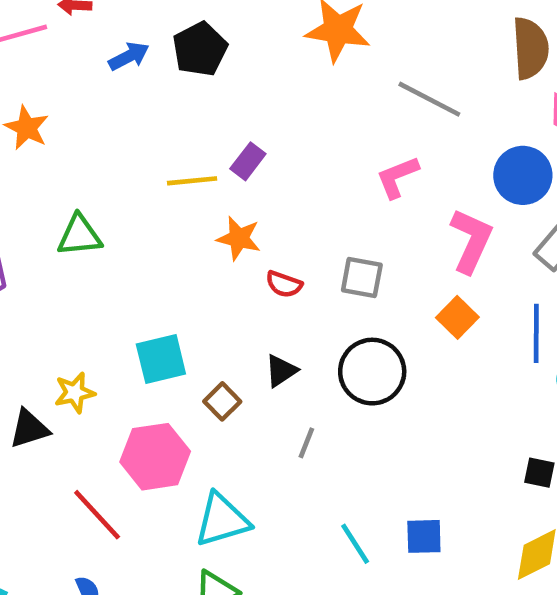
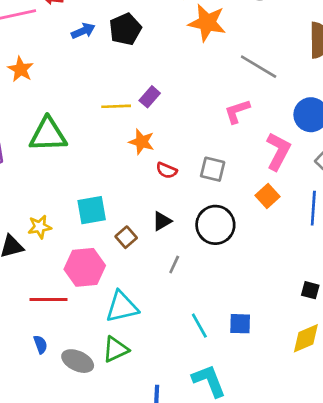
green triangle: (79, 236) -> (48, 135), size x1.4
red line: (97, 515) -> (49, 299), turned -51

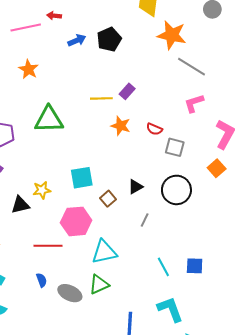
gray line: (259, 67) -> (191, 67), moved
red semicircle: (167, 170) -> (154, 129), moved

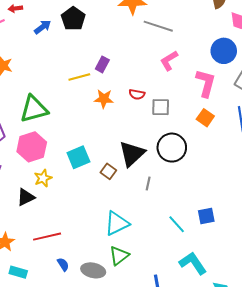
black triangle: (135, 187) -> (132, 154), size x1.8
pink hexagon: (76, 221) -> (32, 147), moved
red line: (48, 246) -> (47, 237), moved

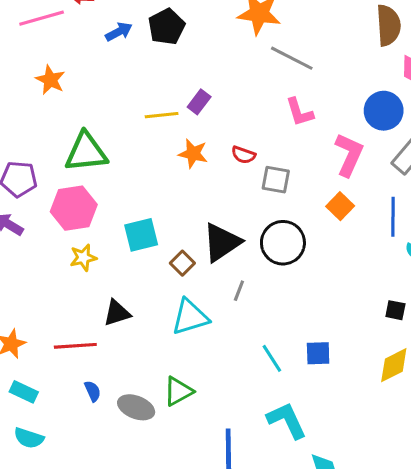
pink L-shape: (169, 61) -> (299, 112), turned -85
black triangle: (26, 197) -> (117, 313), moved
cyan triangle: (117, 223) -> (190, 317), moved

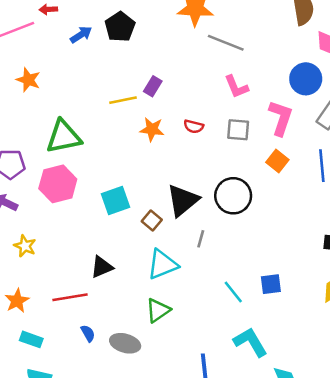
gray square: (276, 180) -> (238, 130), moved
yellow star: (83, 258) -> (25, 246), moved, turned -30
green triangle: (178, 391) -> (158, 310), moved

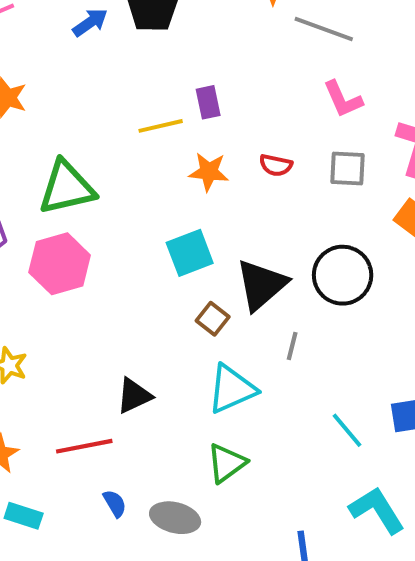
purple rectangle: (153, 86) -> (208, 102), turned -42
cyan square: (116, 200) -> (190, 253), moved

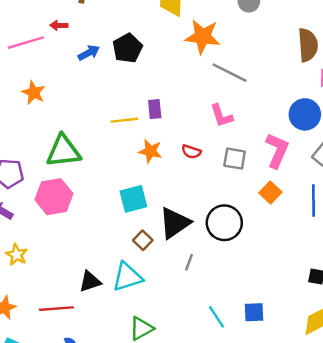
pink L-shape: (343, 99) -> (222, 116), moved
cyan triangle: (232, 389) -> (127, 277), moved

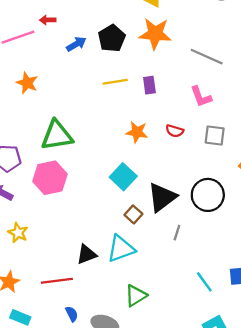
orange star: (203, 37) -> (155, 34), moved
purple rectangle: (155, 109) -> (149, 85), moved
yellow line: (124, 120) -> (115, 82), moved
cyan square: (133, 199) -> (123, 177), turned -30

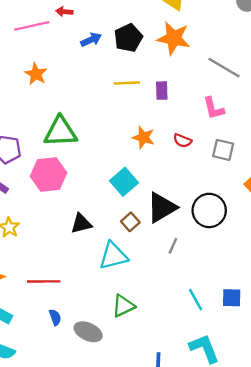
black triangle: (87, 254) -> (81, 224), moved

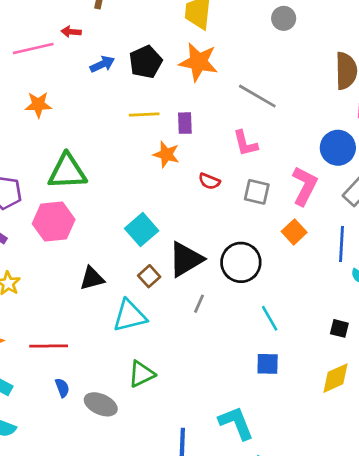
orange star: (36, 74) -> (38, 105), turned -30
orange star: (143, 137) -> (166, 154), moved
cyan line: (196, 300) -> (270, 318), moved

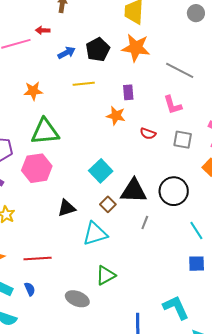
orange star: (38, 105) -> (33, 91), moved
yellow line: (144, 115) -> (84, 84), moved
black triangle: (186, 259) -> (134, 191), turned 36
blue semicircle: (62, 388) -> (30, 289), moved

